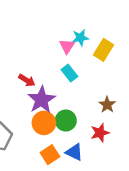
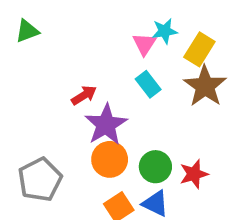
red arrow: (27, 80) -> (84, 95), turned -63
brown star: (107, 105) -> (205, 86), moved, size x1.6
green circle: (66, 120) -> (155, 167), moved

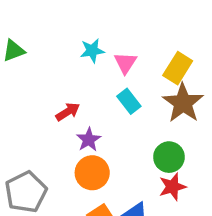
cyan star: (165, 31) -> (92, 51), moved
purple star: (106, 125) -> (89, 140), size x0.6
green circle: (155, 167) -> (169, 157), moved

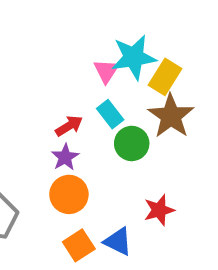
cyan star: (92, 51) -> (134, 57), moved, size x1.6
red arrow: (68, 112) -> (69, 126), moved
green circle: (169, 157) -> (132, 143), moved

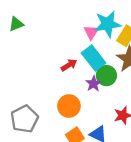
cyan rectangle: (110, 114) -> (94, 58), size x1.5
purple star: (65, 157) -> (94, 84), moved

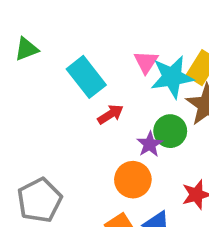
cyan star: (108, 24) -> (172, 77), moved
cyan rectangle: (94, 58) -> (86, 77), moved
orange circle: (69, 106) -> (133, 180), moved

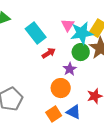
green circle: (170, 131) -> (81, 52), moved

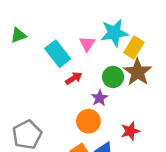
pink triangle: (68, 25) -> (87, 44), moved
cyan star: (82, 33) -> (114, 33), moved

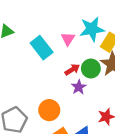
red arrow: (74, 78) -> (72, 70), moved
orange circle: (88, 121) -> (49, 110), moved

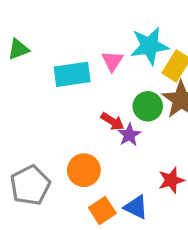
cyan rectangle: (42, 48) -> (72, 74), turned -60
red arrow: (72, 70) -> (112, 121), moved, turned 64

